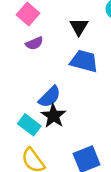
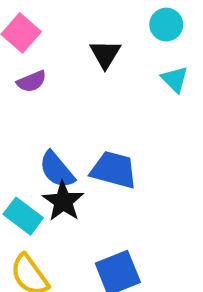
blue trapezoid: (84, 61) -> (114, 170), moved
blue semicircle: (50, 97) -> (57, 170), turned 95

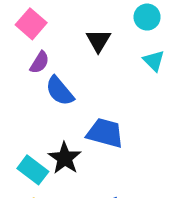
purple semicircle: (32, 81) -> (40, 62), turned -35
blue semicircle: (57, 170) -> (60, 91), moved

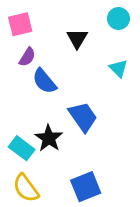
pink square: (31, 24) -> (20, 24), turned 35
cyan triangle: (154, 61) -> (118, 68), moved
blue trapezoid: (105, 133) -> (83, 117), turned 40

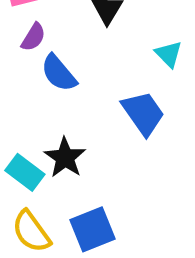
blue trapezoid: (83, 117) -> (143, 113), moved
blue square: (86, 187) -> (93, 229), moved

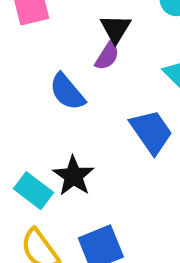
purple semicircle: (33, 37) -> (107, 56), moved

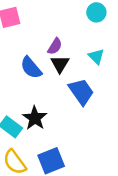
black triangle: (116, 29) -> (60, 64), moved

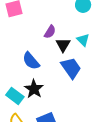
black triangle: (60, 64) -> (63, 45), moved
blue semicircle: (31, 68) -> (31, 61), moved

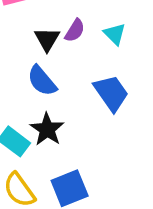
cyan triangle: (83, 40) -> (115, 34), moved
black triangle: (63, 45) -> (47, 39), moved

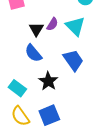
cyan triangle: (115, 34) -> (75, 26), size x1.5
black star: (47, 129) -> (48, 81), moved

